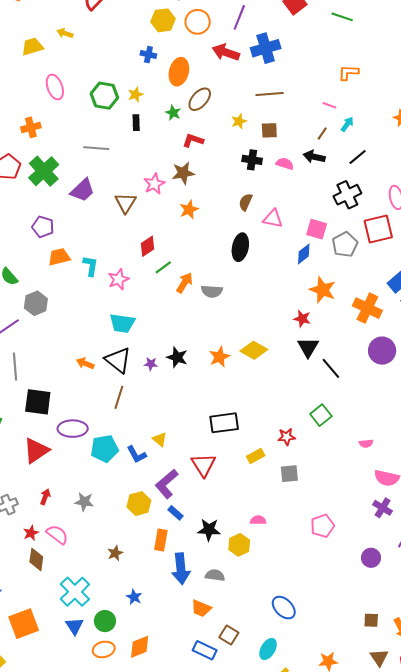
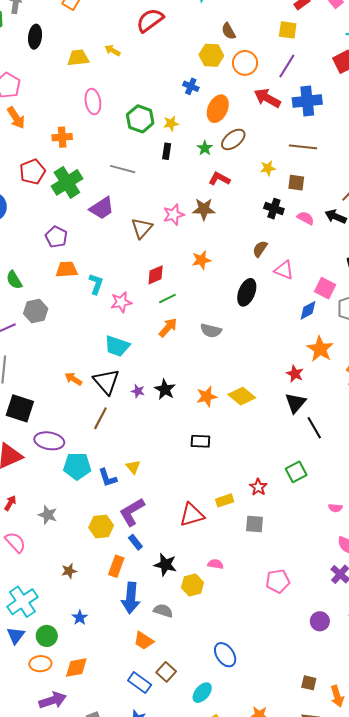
orange star: (189, 210) -> (201, 260), moved
orange arrow: (185, 283) -> (168, 327), moved
black rectangle: (224, 423) -> (200, 441), moved, size x0.7
red star: (286, 437) -> (258, 487), turned 30
red triangle: (203, 465) -> (192, 515), moved, turned 36

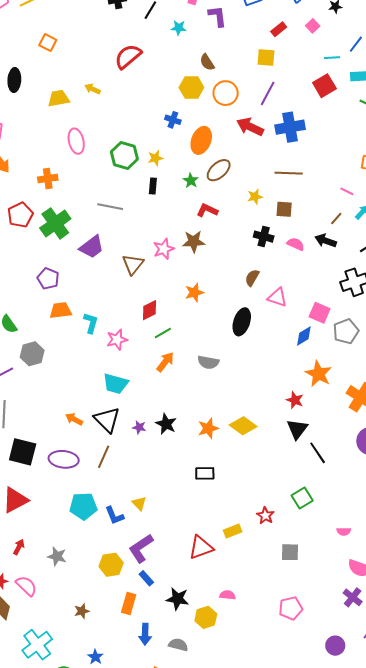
purple ellipse: (49, 441) -> (64, 459), moved
gray square: (254, 524) -> (290, 552), moved
blue arrow: (131, 598) -> (145, 634), size x0.7

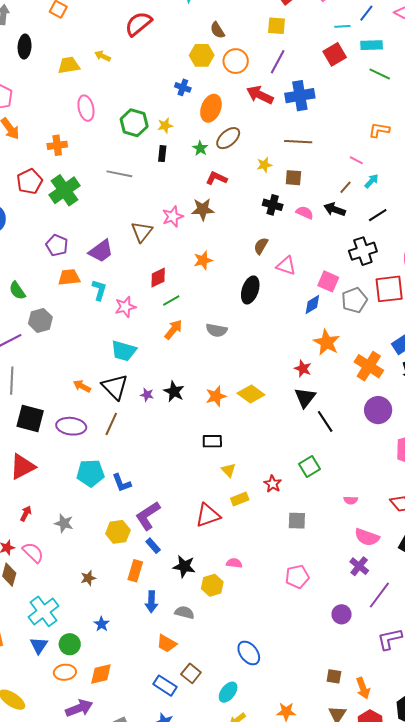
purple trapezoid: (92, 247) -> (101, 251), moved
yellow triangle: (139, 503) -> (228, 470), moved

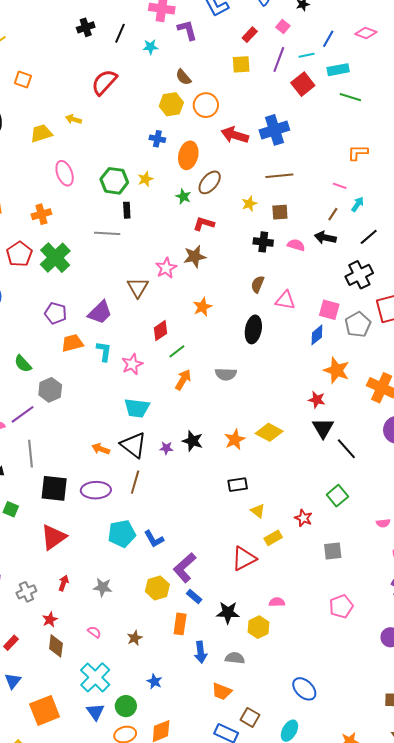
purple line: (278, 62) -> (279, 60), moved
black rectangle: (162, 154) -> (127, 210), moved
pink semicircle: (33, 552) -> (94, 632), moved, size x0.6

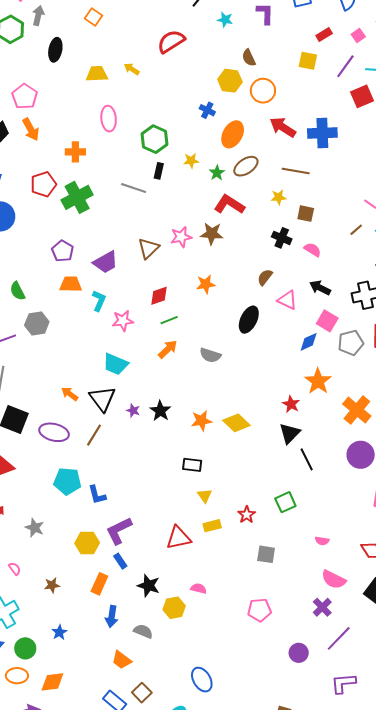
brown line: (279, 176) -> (296, 171), moved
yellow star: (145, 179) -> (191, 161), moved
red L-shape: (204, 224) -> (229, 204), size x1.4
black arrow: (325, 238) -> (320, 288), moved

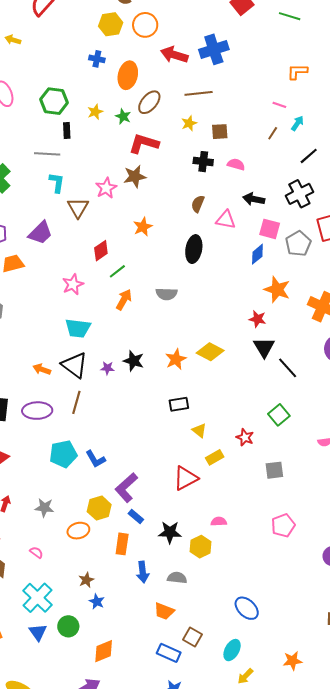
cyan L-shape: (99, 301) -> (57, 183), moved
brown star: (52, 585) -> (86, 580), moved
orange ellipse: (17, 676) -> (78, 531), moved

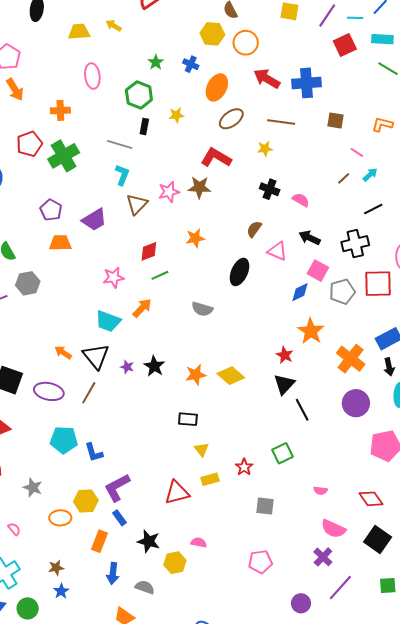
green star: (123, 116) -> (156, 62), moved
brown square: (220, 132) -> (335, 120), moved
orange arrow: (124, 300) -> (142, 308), moved

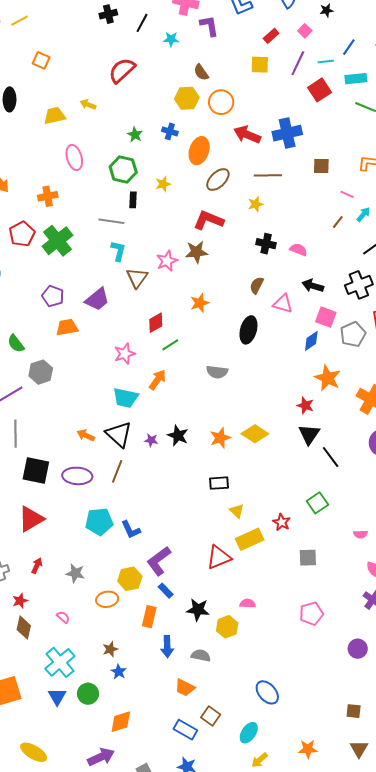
yellow rectangle: (210, 479) -> (250, 539), size x1.5

